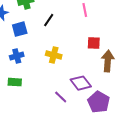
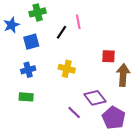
pink line: (85, 10) -> (78, 22), moved

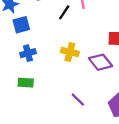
blue square: (31, 42) -> (21, 25), moved
purple diamond: (95, 98) -> (100, 62), moved

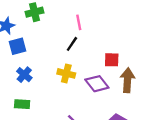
black line: (64, 12) -> (72, 44), moved
blue cross: (28, 53) -> (24, 75), turned -35

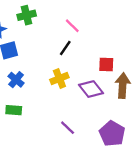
pink line: (79, 22) -> (72, 26), turned -35
yellow cross: (66, 73) -> (59, 78), turned -36

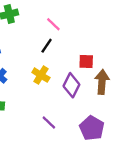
yellow cross: (59, 78) -> (41, 75), turned -36
purple diamond: (91, 89) -> (71, 85), turned 65

